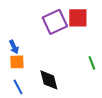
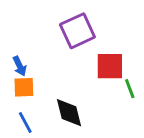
red square: (78, 18) -> (110, 66), moved

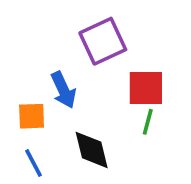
blue arrow: (20, 66) -> (63, 90), moved, size x1.4
green line: (130, 89) -> (148, 122), moved, turned 36

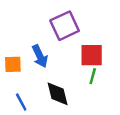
orange square: (32, 116) -> (13, 64), moved

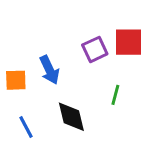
purple square: (65, 26) -> (95, 49), moved, size x0.7
red square: (92, 55) -> (129, 42), moved

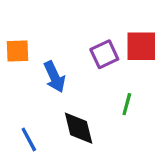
orange square: (16, 80) -> (18, 51), moved

